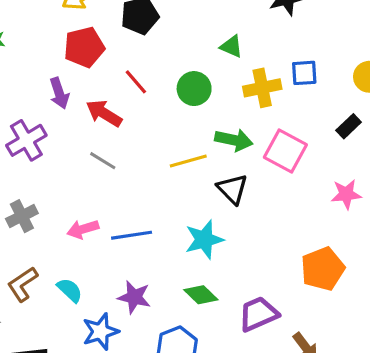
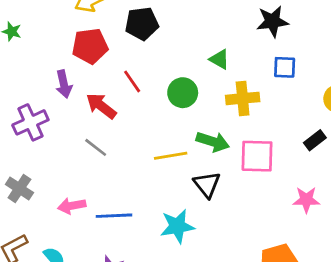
blue square: (304, 73) -> (285, 67), moved
pink square: (285, 151) -> (257, 156), turned -33
gray cross: (22, 216) -> (19, 189), turned -36

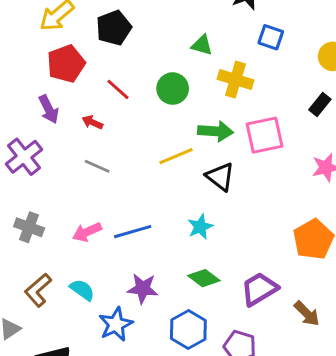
blue square: (285, 67) -> (271, 37), turned 30
yellow cross: (243, 98) -> (235, 80), turned 36
red arrow: (101, 106) -> (92, 122), size x0.6
cyan star: (177, 226) -> (200, 227), size x0.7

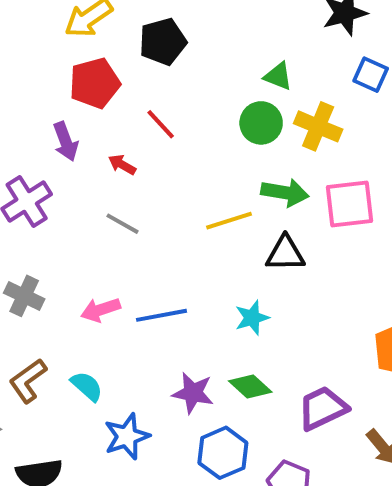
green circle: (173, 89) -> (261, 123), moved
black triangle: (220, 177) -> (285, 254), turned -44
purple star: (143, 288) -> (193, 393), moved

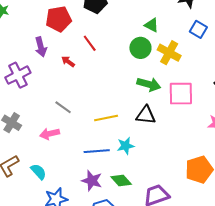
yellow line: (229, 221) -> (106, 118), moved
gray line: (123, 224) -> (63, 107), moved
blue line: (161, 315) -> (97, 151), moved

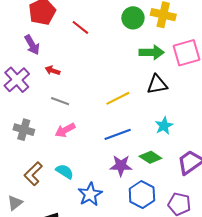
red arrow: (68, 62) -> (53, 70), moved
gray line: (63, 107) -> (60, 101), moved
cyan star: (126, 146) -> (164, 126), moved

